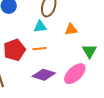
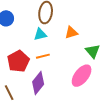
purple diamond: (44, 75) -> (38, 83), moved, turned -60

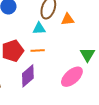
orange triangle: (71, 33) -> (68, 19), moved

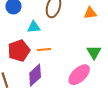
orange triangle: (68, 19) -> (90, 13), moved
cyan triangle: (39, 28) -> (34, 27), moved

